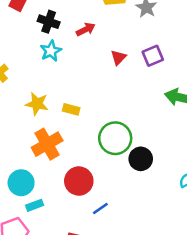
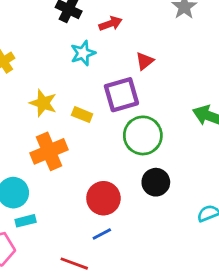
cyan star: (51, 51) -> (83, 53), moved
purple square: (153, 56) -> (121, 95), moved, size x1.4
green circle: (115, 138) -> (143, 135), moved
red circle: (79, 181) -> (103, 198), moved

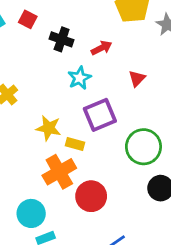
purple square: (121, 95) -> (100, 115), moved
yellow rectangle: (82, 115) -> (75, 144), moved
red circle: (103, 198) -> (91, 196), moved

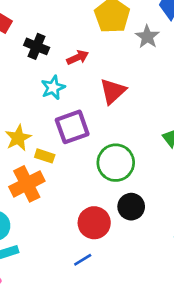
red triangle: (137, 78) -> (113, 91), size x1.5
yellow star: (49, 128) -> (18, 138), turned 30
red circle: (91, 196) -> (94, 223), moved

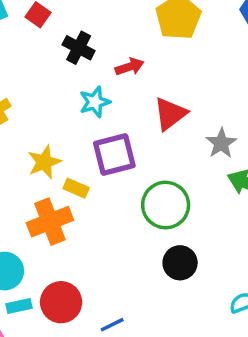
gray star: (147, 37) -> (221, 143), moved
red circle: (94, 223) -> (61, 302), moved

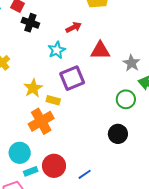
black cross: (79, 48) -> (30, 23), moved
red triangle: (170, 114) -> (100, 51), turned 45
green circle: (166, 205) -> (126, 99), moved, size x0.7

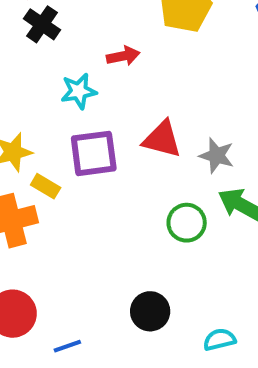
red triangle: (100, 51) -> (162, 139), moved
gray star: (131, 63) -> (217, 156), turned -30
black circle: (118, 134) -> (150, 311), moved

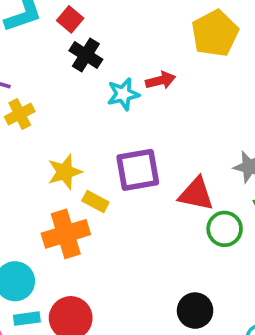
cyan star: (79, 91) -> (123, 94), moved
red triangle: (162, 139) -> (196, 194), moved

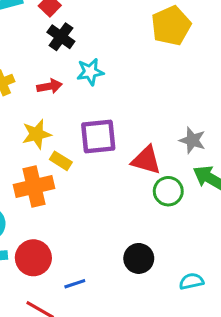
red arrow: (161, 80) -> (49, 86), moved

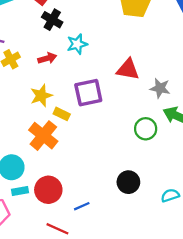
red triangle: (146, 160) -> (128, 69), moved
orange cross: (34, 187) -> (43, 136), turned -32

